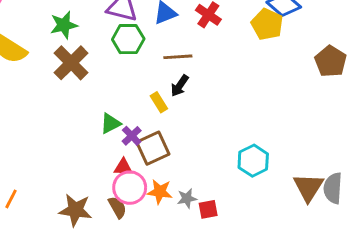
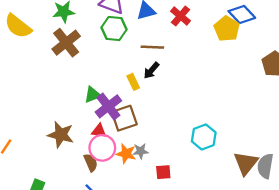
purple cross: (132, 136) -> (108, 106), size x1.6
gray star: (187, 198) -> (141, 151), moved
brown star: (75, 210) -> (61, 135), moved

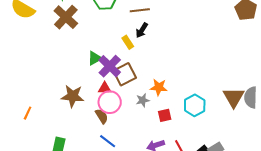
cyan hexagon: (204, 137) -> (195, 105), moved
orange star: (126, 154) -> (159, 87), moved

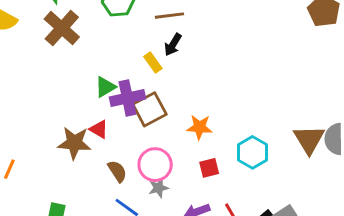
purple cross: (110, 66) -> (127, 98), turned 35
red triangle: (105, 88) -> (99, 129), moved, turned 32
gray star: (143, 100) -> (158, 188), moved
pink circle: (110, 102) -> (155, 165), moved

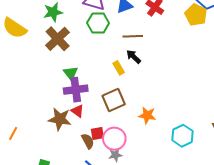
black arrow: (173, 45) -> (134, 57), turned 98
green triangle: (105, 87) -> (71, 73), moved, turned -42
purple cross: (127, 98) -> (76, 90), moved
red square: (209, 168) -> (97, 134), moved

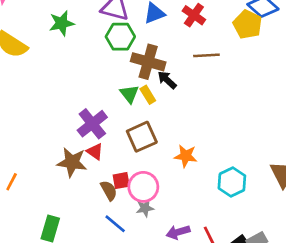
brown line: (133, 36) -> (206, 55), moved
brown cross: (58, 39) -> (148, 62), moved, turned -30
green triangle: (71, 73) -> (129, 94), moved
purple cross: (76, 90) -> (92, 124), turned -30

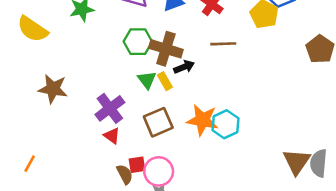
green hexagon: (120, 37) -> (138, 42), moved
black arrow: (167, 80) -> (184, 67), turned 114
orange star: (186, 156) -> (202, 120), moved, size x1.4
brown star: (72, 162) -> (53, 89), moved
cyan hexagon: (232, 182) -> (225, 124), moved

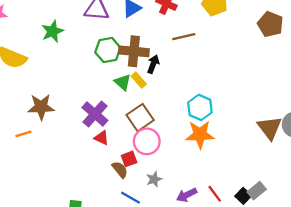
black arrow: (184, 67) -> (153, 64), turned -36
orange star: (202, 120) -> (200, 134), moved
orange line: (30, 164) -> (23, 134), moved, turned 56
pink circle: (159, 171) -> (147, 141), moved

